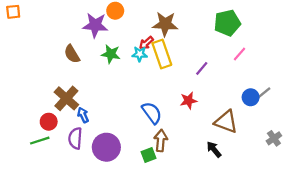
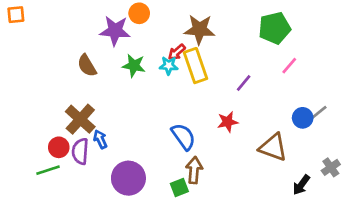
purple semicircle: (75, 138) -> (80, 151), moved
black arrow: (214, 149) -> (301, 185), moved, turned -105

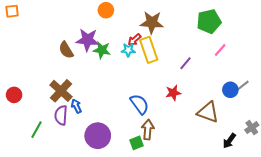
purple star: (115, 31) -> (88, 40), moved
red circle: (59, 147) -> (14, 95), moved
green line: (48, 170) -> (36, 130), turned -42

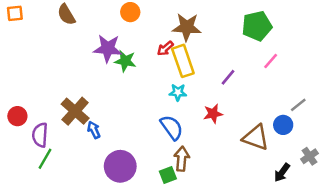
brown semicircle: (66, 50) -> (66, 15), moved
cyan star: (128, 50) -> (178, 92), moved
blue circle: (230, 90) -> (283, 125), moved
purple semicircle: (61, 115) -> (40, 135), moved

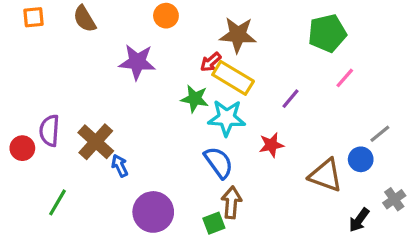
orange square: (15, 13) -> (34, 17), moved
green star: (125, 61) -> (195, 99), moved
yellow rectangle: (183, 61) -> (233, 78), turned -40
cyan star: (178, 92) -> (227, 118), size x1.6
purple semicircle: (40, 135) -> (49, 131), moved

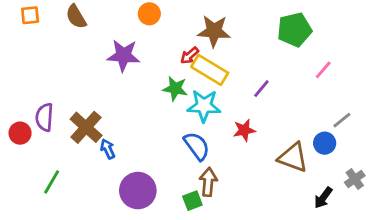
pink line: (345, 78) -> (323, 70), moved

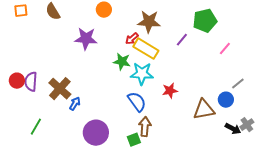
purple line: (261, 89) -> (182, 40), moved
red circle: (20, 133) -> (17, 81), moved
blue arrow: (108, 149) -> (75, 104), turned 56
brown triangle: (293, 158) -> (204, 110), turned -30
black arrow: (323, 198) -> (233, 129), moved, turned -98

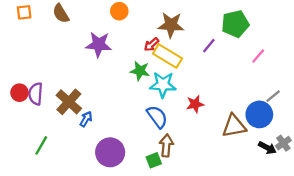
blue circle: (226, 100) -> (259, 114), size x1.5

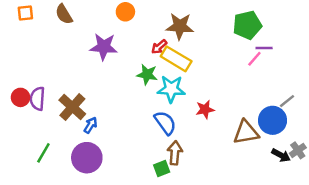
purple line: (209, 46) -> (264, 48), moved, turned 49
pink line: (258, 56) -> (254, 59), moved
purple circle: (110, 152) -> (87, 158), moved

